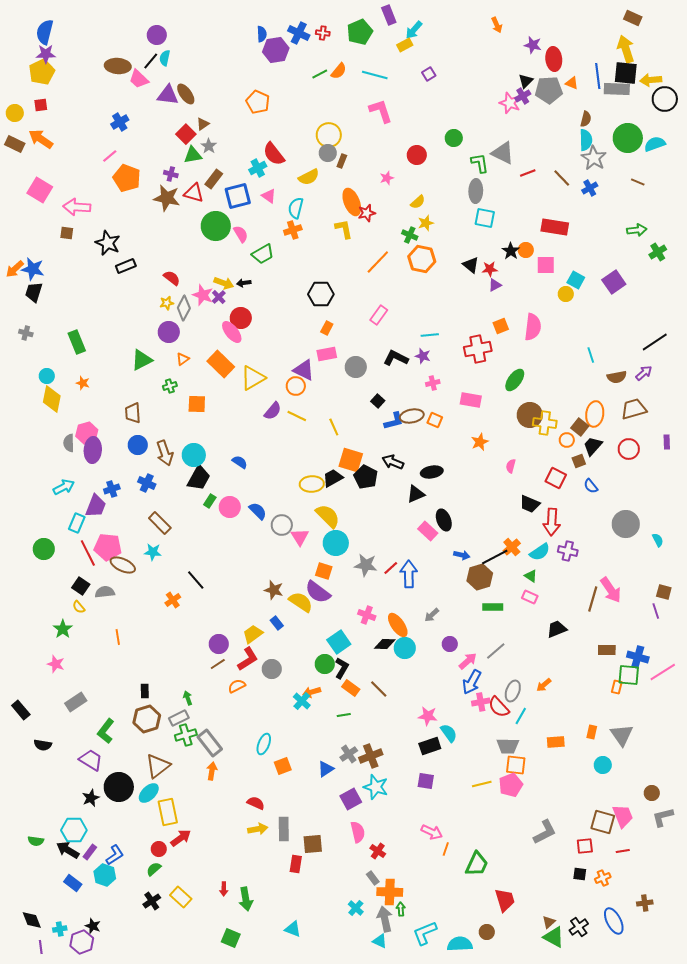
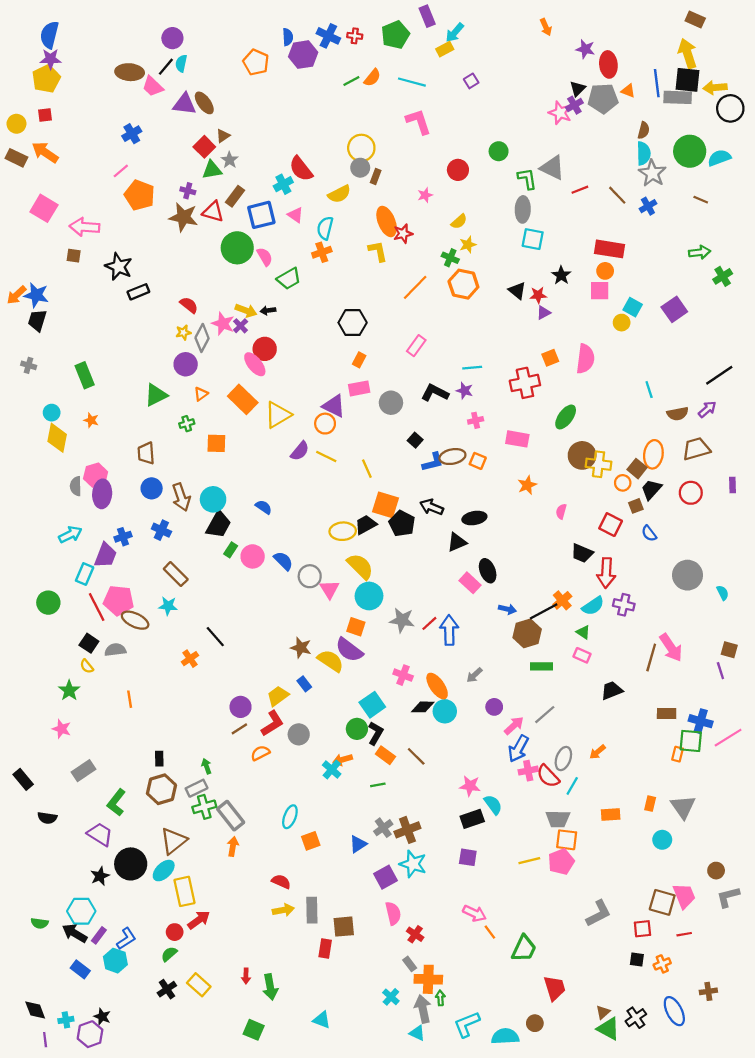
orange pentagon: (258, 102) -> (256, 62), moved
orange circle: (526, 250) -> (605, 271), moved
orange line: (446, 849) -> (490, 932), turned -56

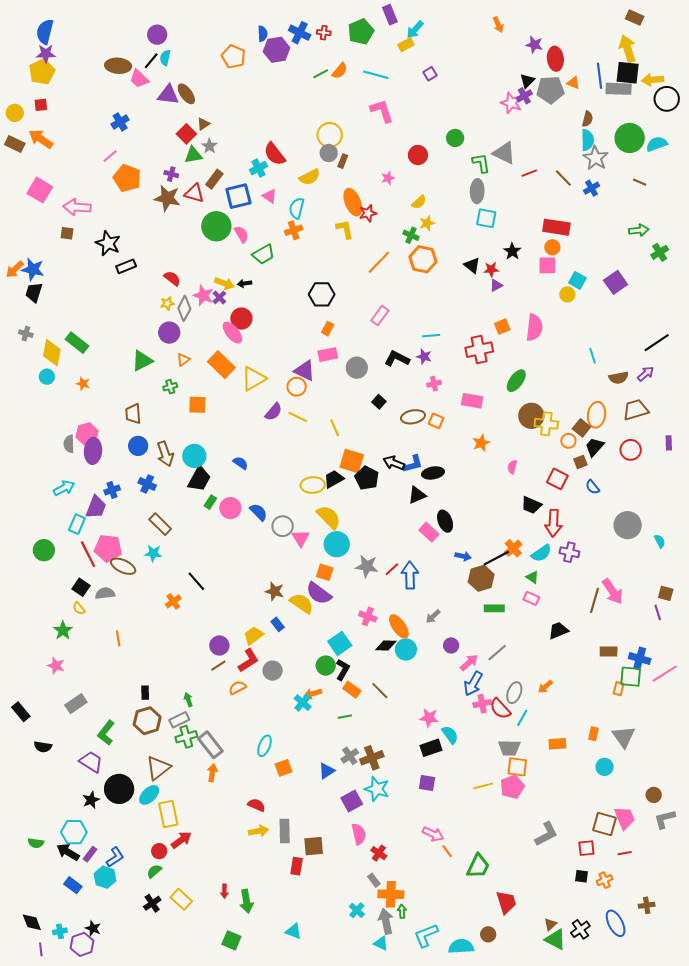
green rectangle: (85, 375) -> (77, 343), turned -30
yellow diamond: (57, 438) -> (52, 353), moved
blue L-shape: (433, 462) -> (413, 464), moved

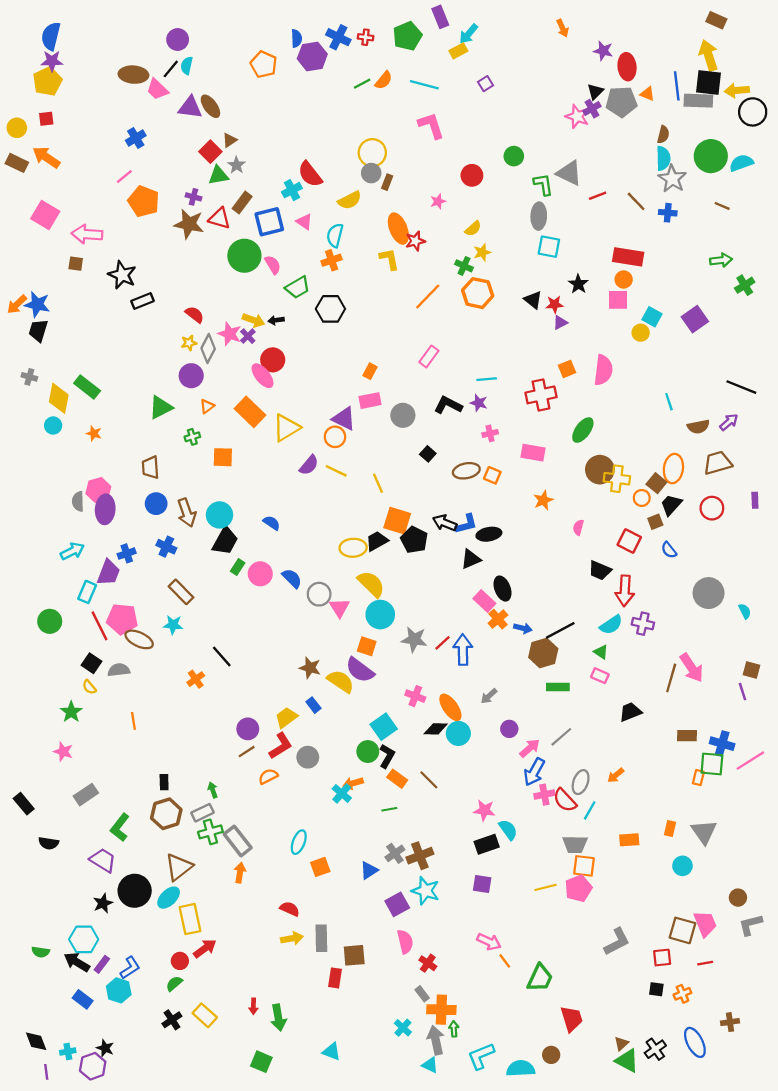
blue cross: (591, 188) -> (668, 213), turned 35
black hexagon: (322, 294) -> (330, 309), moved
black line: (657, 343) -> (741, 387), turned 56
orange cross: (513, 548) -> (498, 619), moved

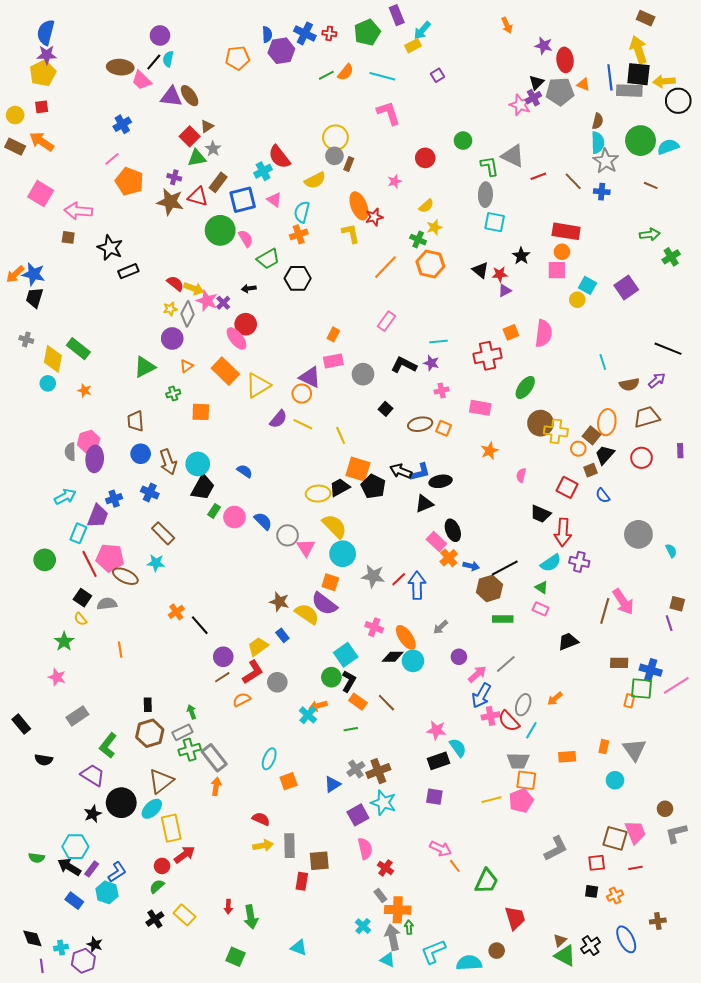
orange pentagon: (264, 64) -> (238, 58), turned -30
yellow arrow: (253, 320) -> (194, 288), moved
black line: (222, 656) -> (200, 625), moved

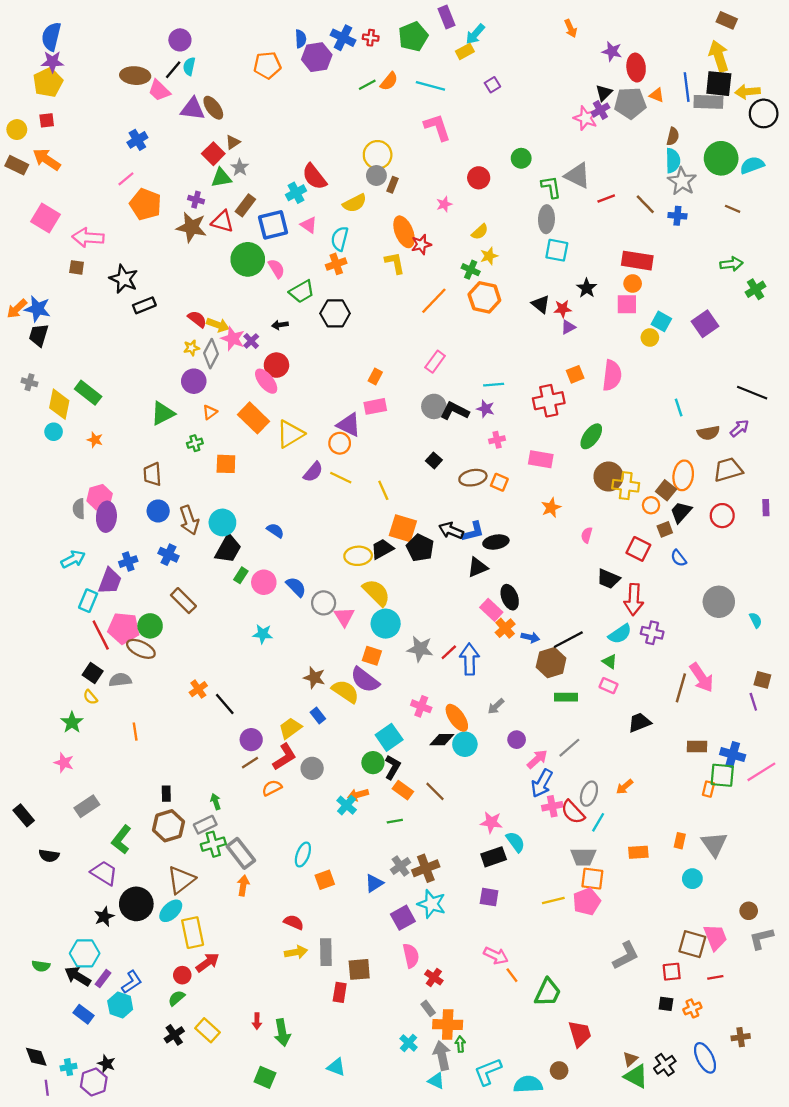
gray circle: (363, 374) -> (434, 406), moved
green circle: (45, 560) -> (150, 626), moved
cyan star: (156, 563) -> (263, 634), moved

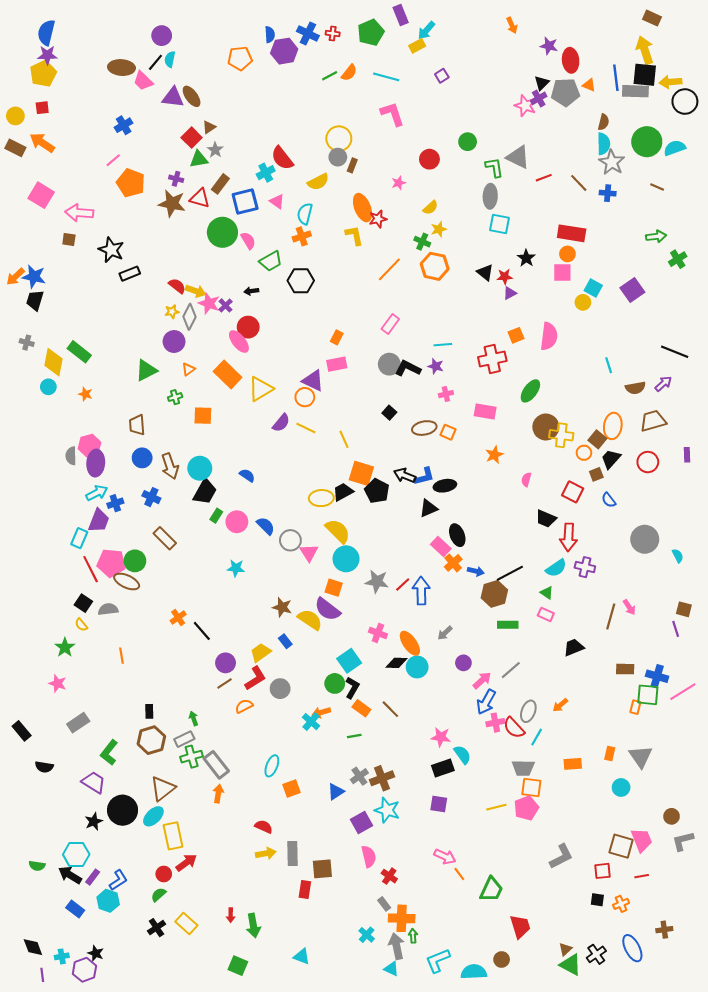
cyan arrow: (73, 559) -> (97, 493), moved
pink arrow: (702, 678) -> (629, 607), size x0.6

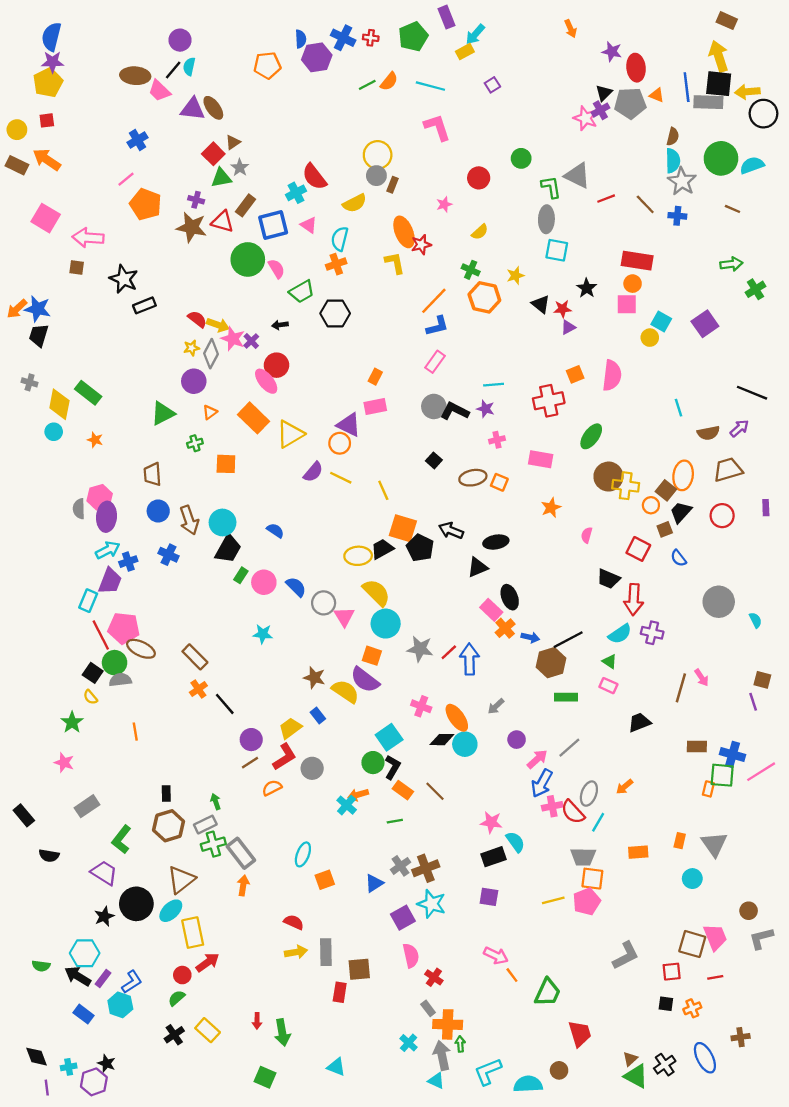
yellow star: (439, 229) -> (515, 276), moved
blue L-shape: (424, 476) -> (437, 326), moved
brown rectangle: (165, 538) -> (195, 657), moved
green circle: (135, 561) -> (115, 663), moved

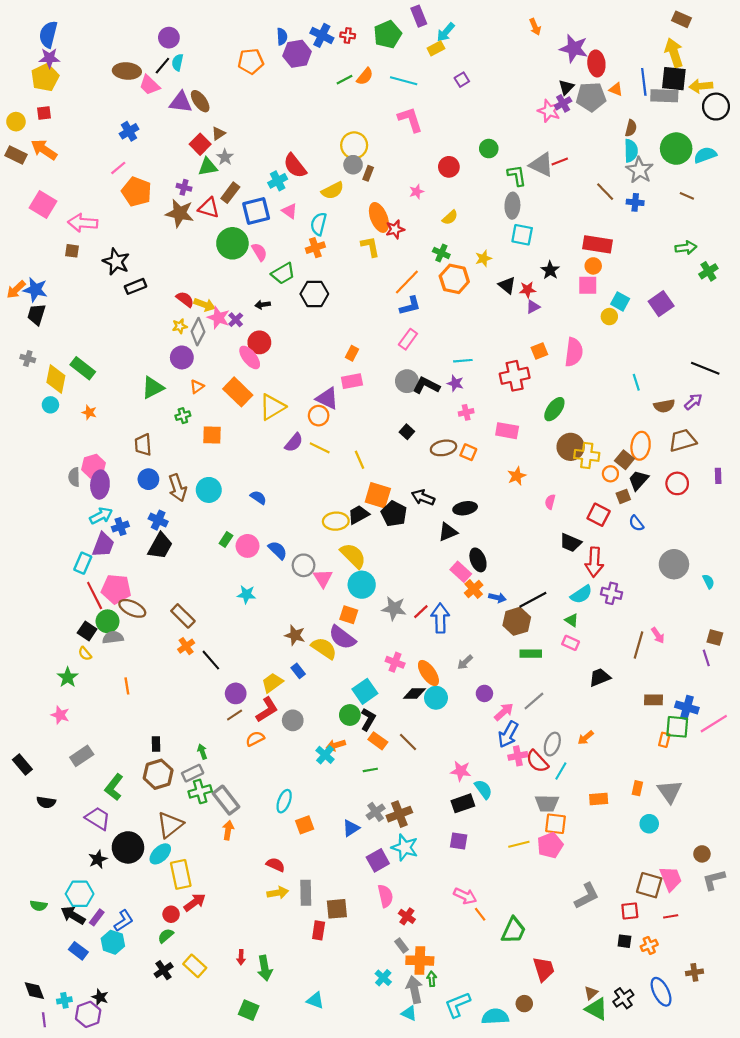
purple star: (612, 52) -> (574, 48), size x1.5
red line: (606, 199) -> (560, 161), moved
black trapezoid: (228, 549) -> (160, 546), moved

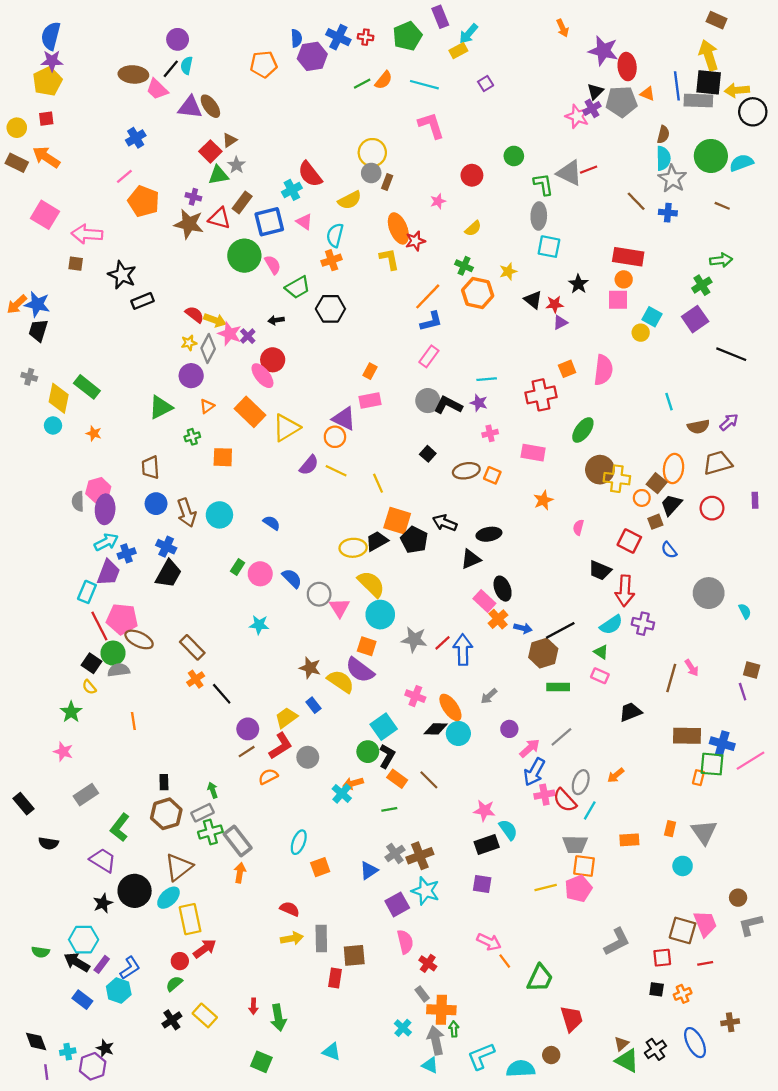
green cross: (708, 271) -> (702, 285), moved
black line: (705, 368) -> (731, 354), moved
brown rectangle: (654, 700) -> (687, 736), size x1.4

